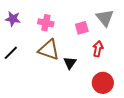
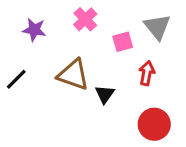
purple star: (13, 19) -> (34, 30), moved
pink cross: (46, 23) -> (85, 19), moved, turned 35

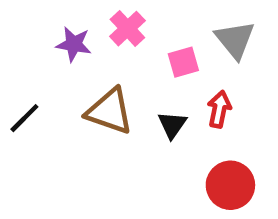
purple star: (34, 30) -> (74, 44), moved
black triangle: (105, 94) -> (172, 125), moved

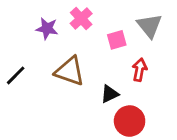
black triangle: (172, 125) -> (110, 94), moved, turned 30
red circle: (230, 185) -> (130, 121), moved

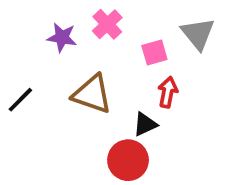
red arrow: (140, 70) -> (168, 92), moved
red circle: (130, 121) -> (128, 160), moved

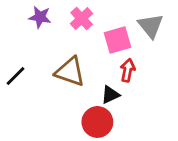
purple star: (62, 37) -> (40, 17), moved
pink square: (154, 53) -> (117, 40), size x1.4

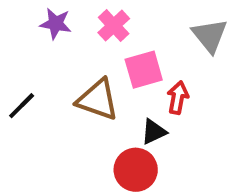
pink square: (117, 40) -> (144, 70), moved

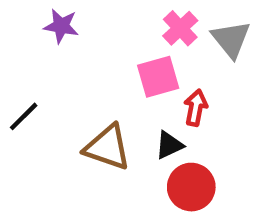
pink cross: (114, 26) -> (180, 28), moved
brown triangle: (98, 100) -> (107, 147), moved
red circle: (136, 170) -> (191, 187), moved

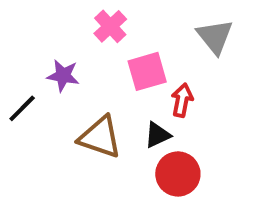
purple star: (61, 26) -> (63, 76), moved
pink cross: (180, 28) -> (110, 26), moved

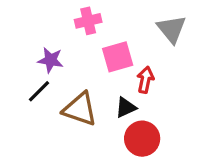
pink cross: (110, 26) -> (88, 21), turned 30
black line: (22, 108) -> (39, 91), moved

